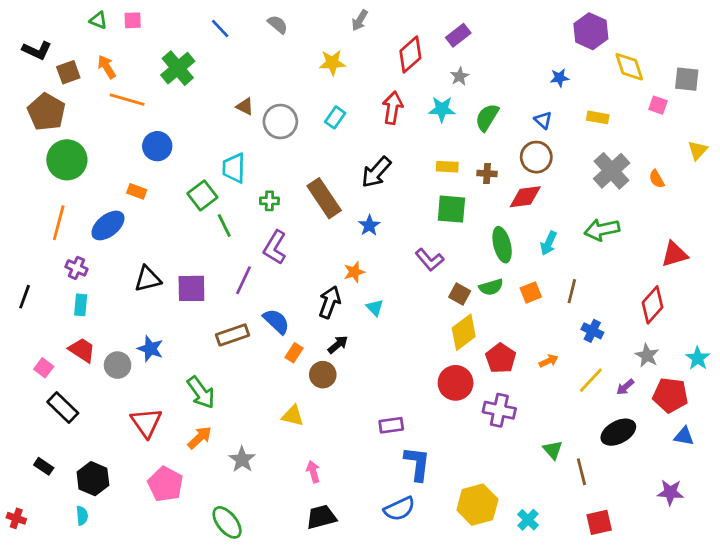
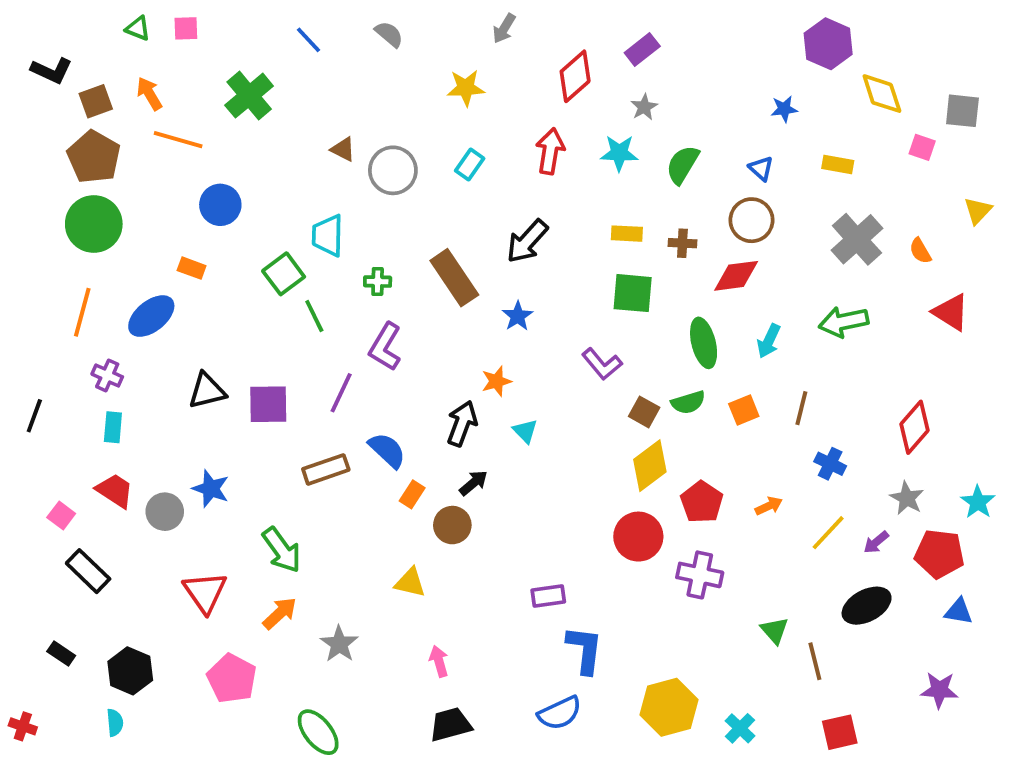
brown pentagon: (46, 112) -> (94, 157), moved
red triangle: (674, 254) -> (951, 312), moved, turned 48

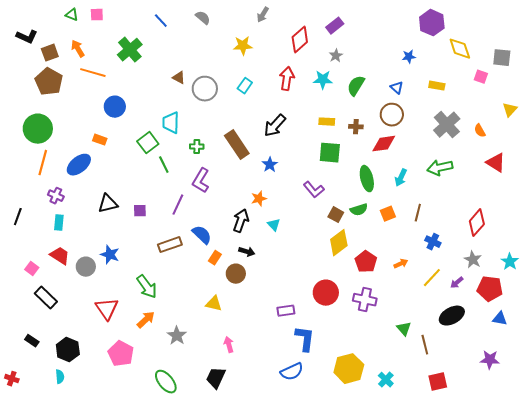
green circle: (94, 224) -> (38, 129), moved
purple square: (268, 404) -> (140, 211), size x0.6
black arrow: (473, 483) -> (247, 252), turned 56
red circle: (638, 537) -> (326, 293), moved
black trapezoid: (450, 724) -> (216, 378), moved, turned -50

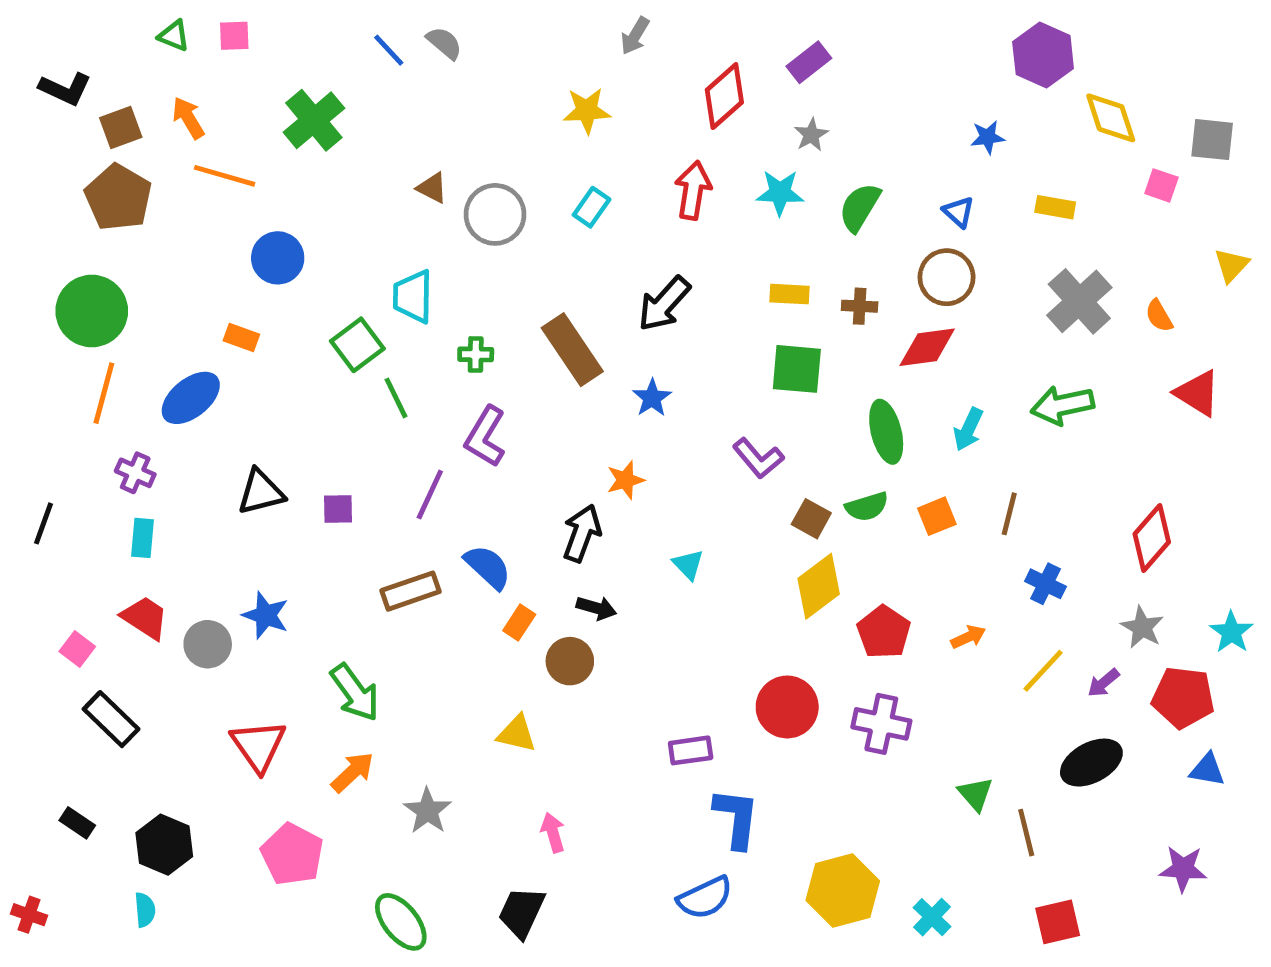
gray semicircle: (203, 18) -> (444, 43), moved
cyan triangle: (274, 225) -> (688, 565), moved

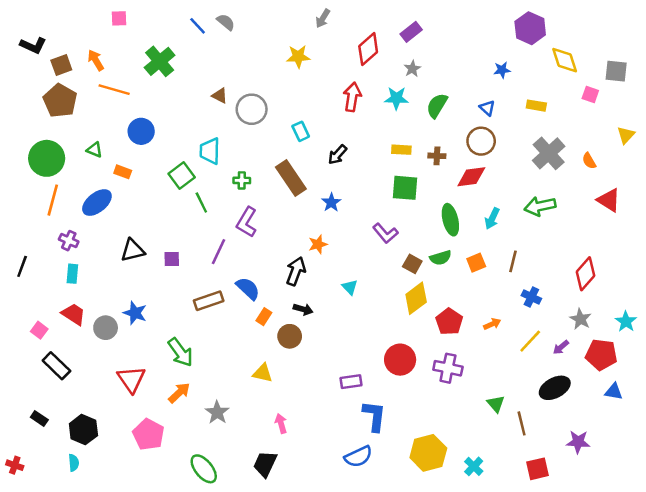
green triangle: (174, 36) -> (94, 150), moved
cyan rectangle: (592, 207) -> (301, 131), moved, turned -60
black arrow: (664, 304) -> (337, 155), size x0.7
purple star: (1183, 869) -> (578, 442), moved

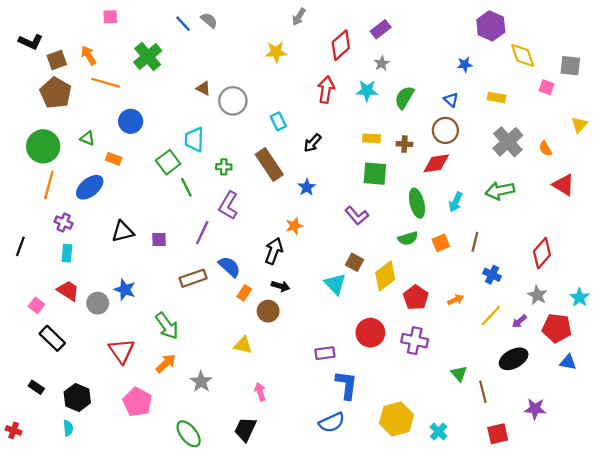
brown square: (412, 264) -> (354, 262), moved
cyan triangle: (350, 287) -> (335, 284), moved, size x1.5

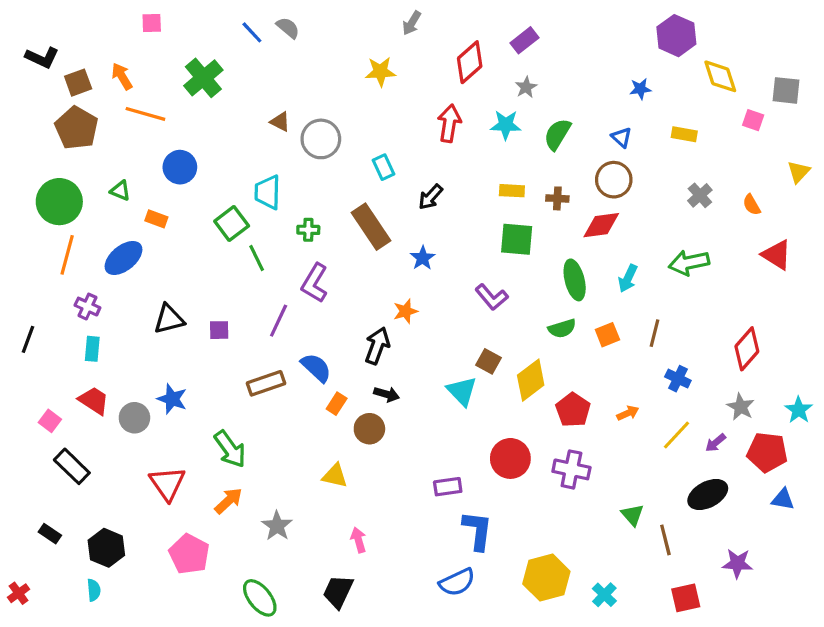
gray cross: (508, 142) -> (700, 195), size x0.6
red cross: (14, 430) -> (19, 593), turned 35

